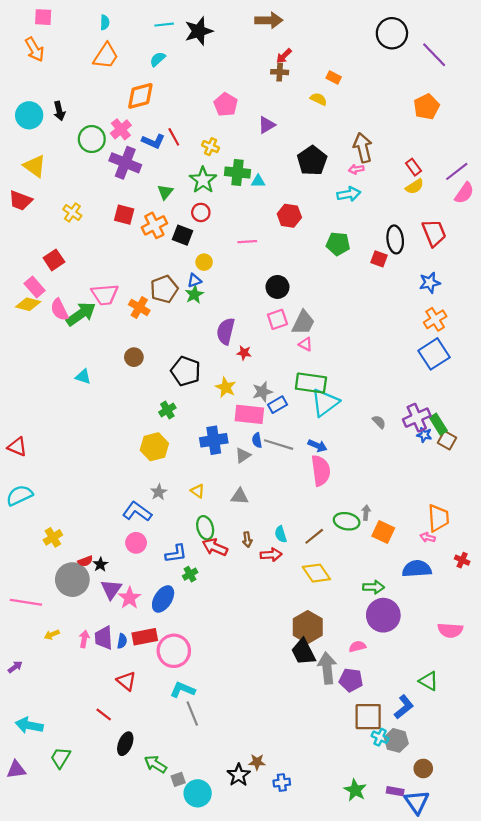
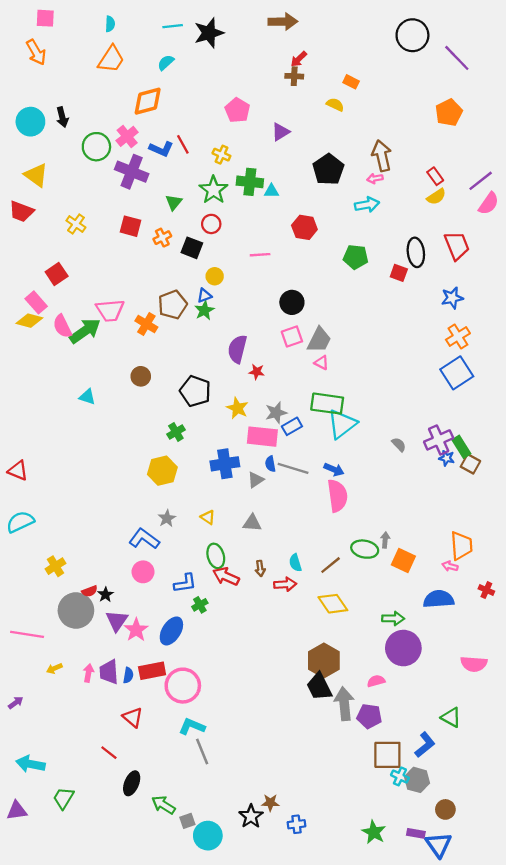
orange cross: (154, 225) -> (162, 238), size x0.7

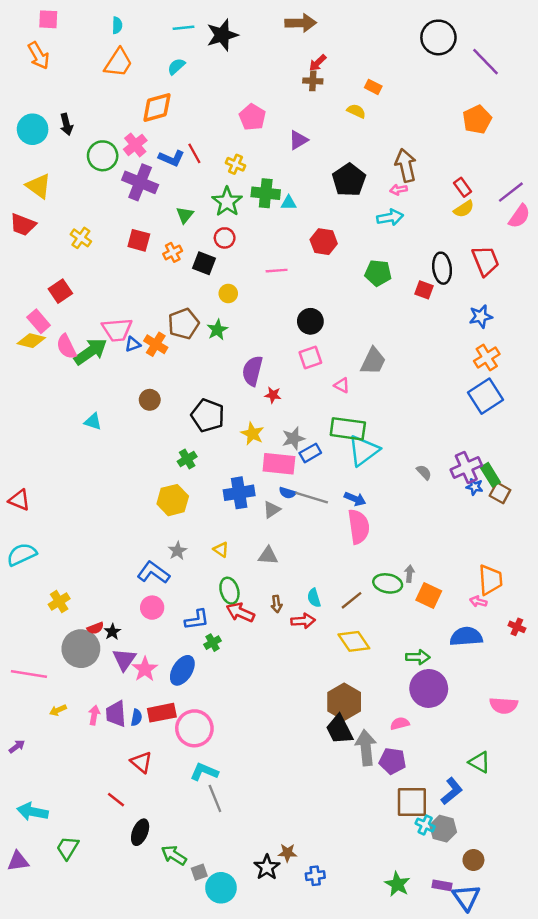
blue triangle: (204, 296) -> (133, 344), moved
gray trapezoid: (319, 340) -> (373, 361), moved
blue semicircle: (270, 464) -> (287, 493), turned -63

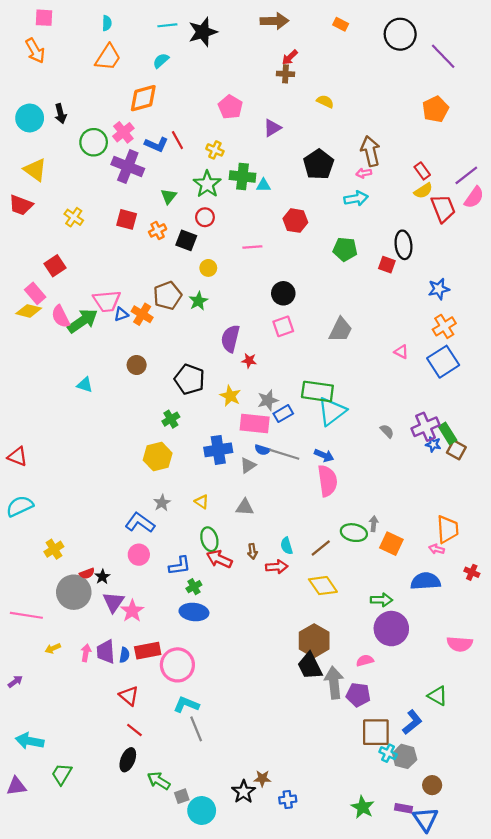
orange rectangle: (373, 87) -> (341, 24), moved
red trapezoid: (486, 261) -> (443, 208), moved
pink triangle: (342, 385) -> (401, 352), moved
blue ellipse: (182, 670) -> (194, 612), moved, turned 64
red line: (116, 800) -> (134, 730), moved

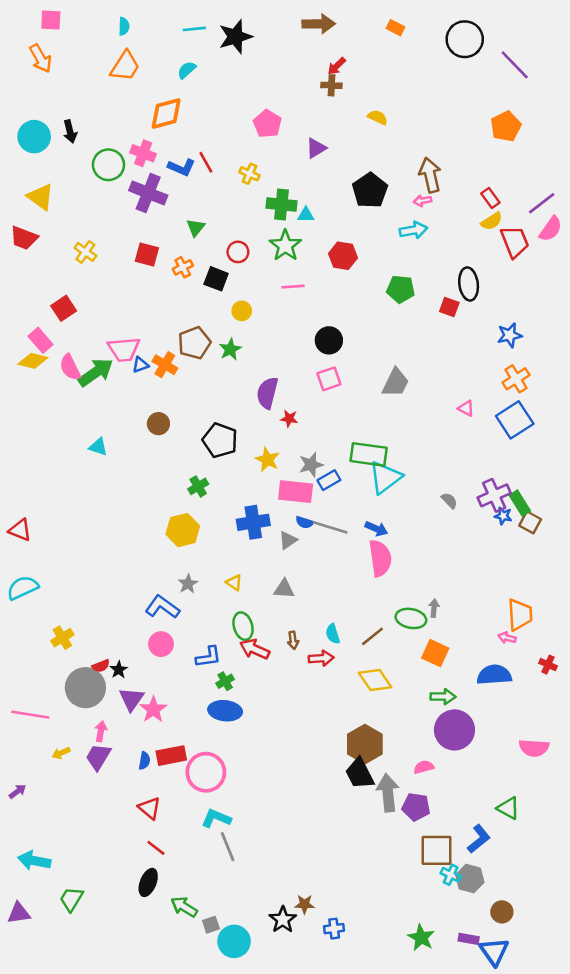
pink cross: (123, 132) -> (143, 153), turned -30
green star: (207, 184) -> (285, 246), moved
orange square: (391, 544) -> (435, 653), moved
purple trapezoid: (106, 652) -> (98, 757), moved, turned 35
pink arrow: (86, 653) -> (101, 731), moved

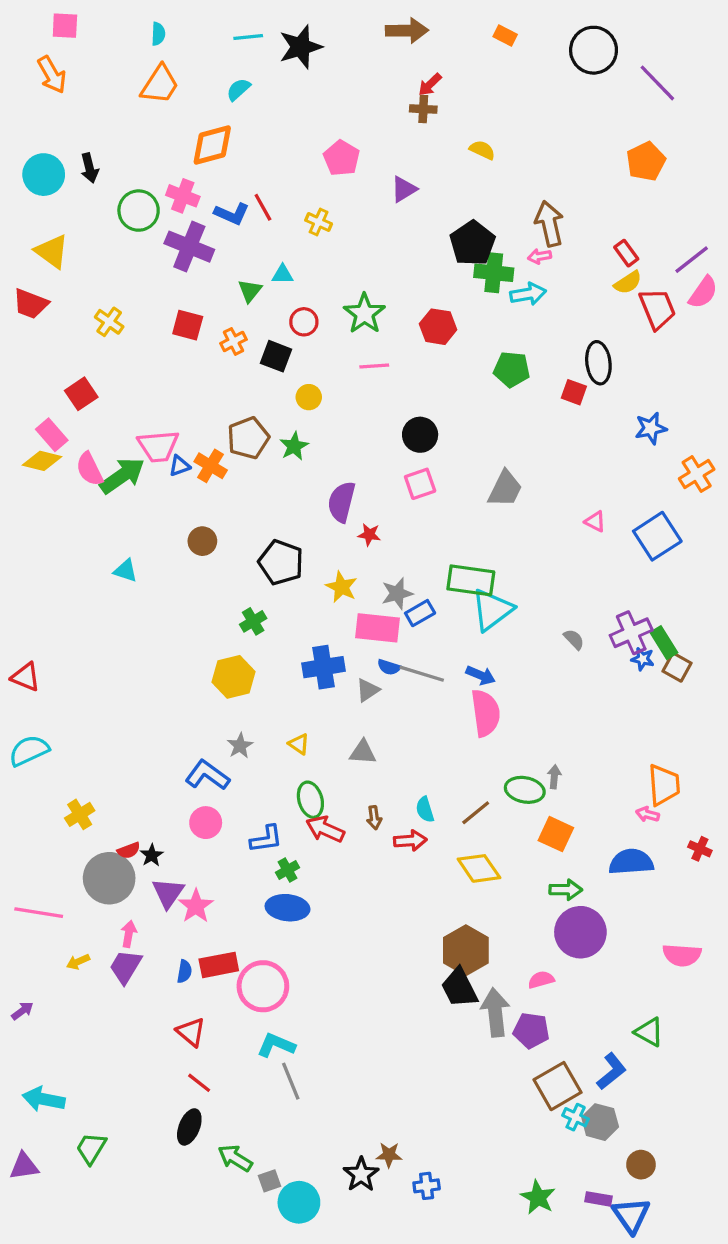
green cross: (281, 205) -> (494, 273), moved
cyan triangle: (306, 215) -> (283, 274), moved
orange cross: (516, 379) -> (697, 474), moved
brown square: (437, 850) -> (558, 1086), turned -30

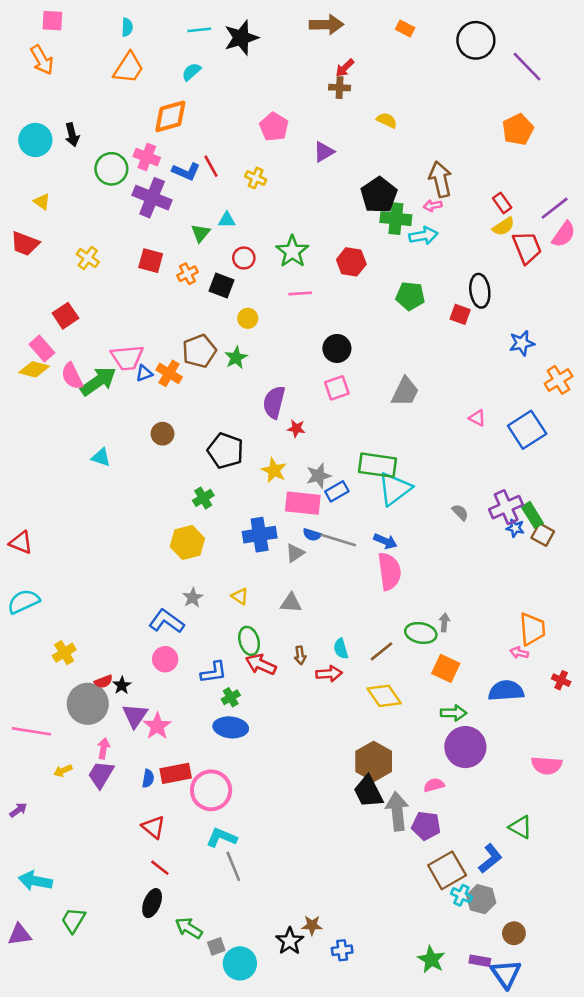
yellow triangle: (52, 251) -> (42, 202), size x0.6

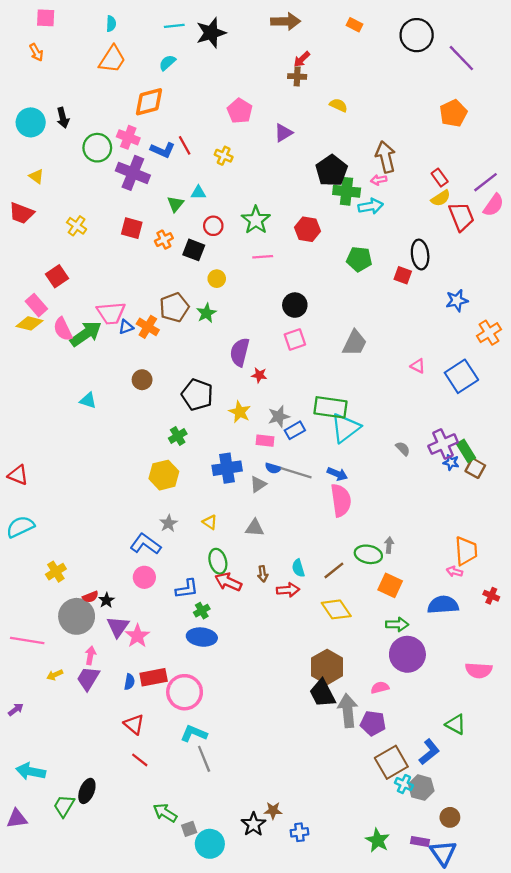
orange arrow: (42, 60) -> (36, 52), size x0.7
pink rectangle: (303, 503) -> (265, 441), size x0.6
black ellipse: (152, 903) -> (87, 791), moved

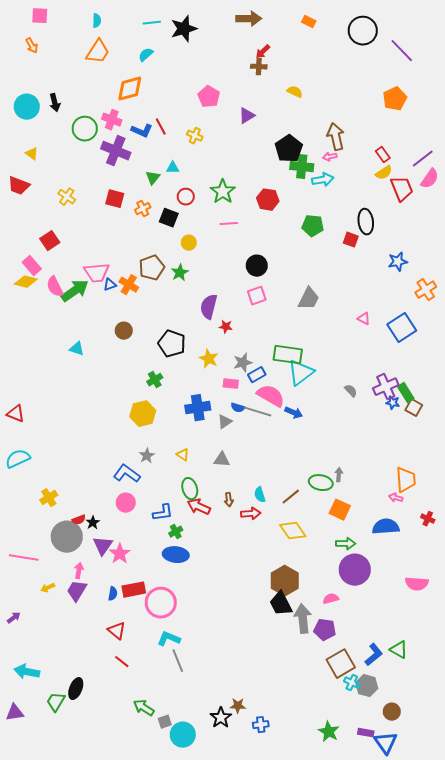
pink semicircle: (341, 500) -> (271, 396), moved, turned -52
green triangle: (456, 724) -> (399, 650), moved

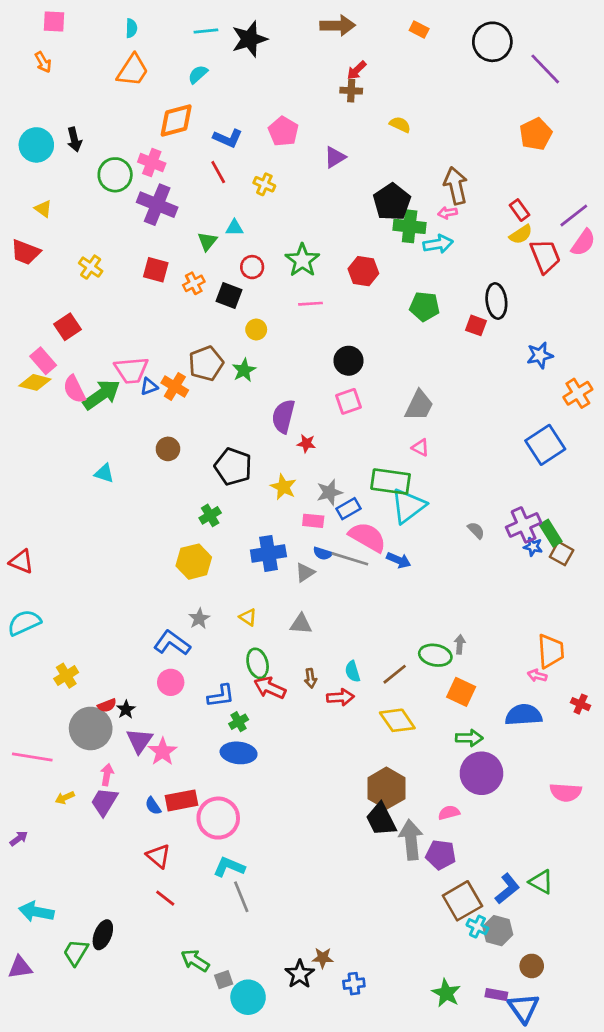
blue L-shape: (142, 131) -> (228, 138), moved
pink triangle: (364, 319) -> (420, 448), moved
blue semicircle: (113, 594) -> (153, 806), turned 136

